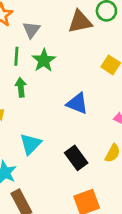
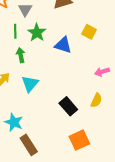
blue triangle: (77, 103) -> (63, 45), moved
cyan triangle: (31, 144) -> (30, 84), moved

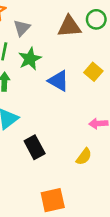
black rectangle: (68, 106) -> (35, 147), moved

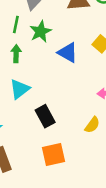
orange square: (53, 200) -> (53, 155), moved

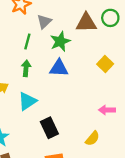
green star: (40, 32) -> (60, 41), moved
blue triangle: (68, 53) -> (59, 68), moved, turned -30

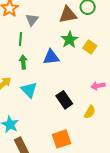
green star: (60, 41) -> (70, 40), moved
cyan triangle: (27, 101) -> (29, 90), turned -30
black rectangle: (49, 128) -> (64, 100), moved

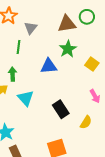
yellow square: (90, 47) -> (92, 64), moved
green arrow: (23, 62) -> (13, 74), moved
pink arrow: (98, 86) -> (95, 96), turned -112

